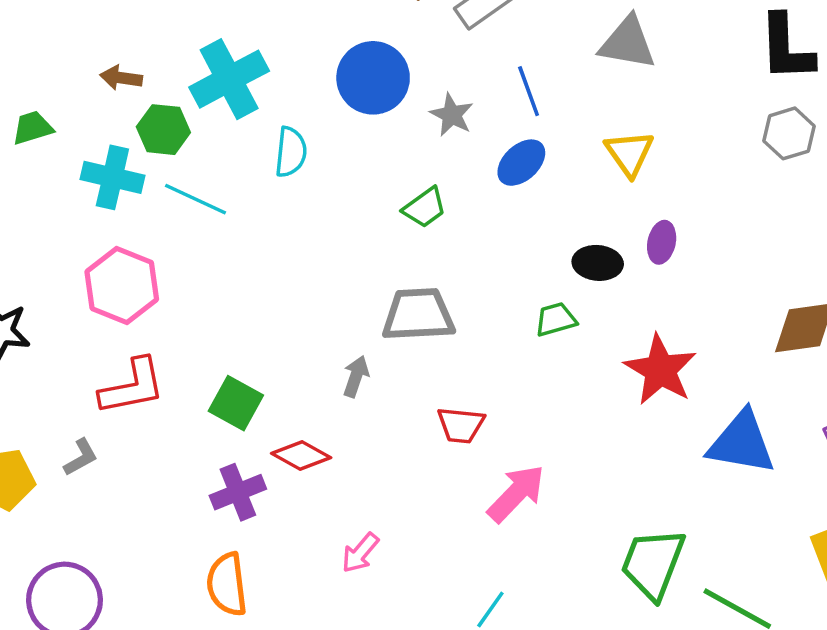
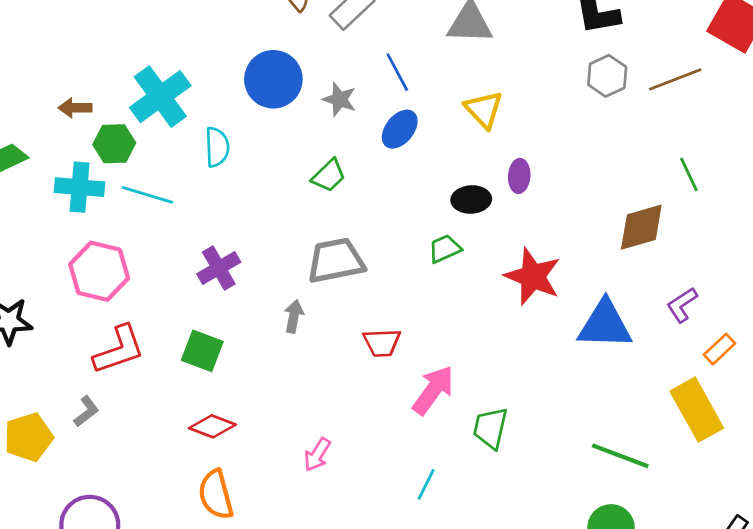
red diamond: (301, 455) -> (212, 426), moved
purple cross: (238, 492) -> (219, 268), moved
green trapezoid: (653, 564) -> (490, 428), moved, size x0.7

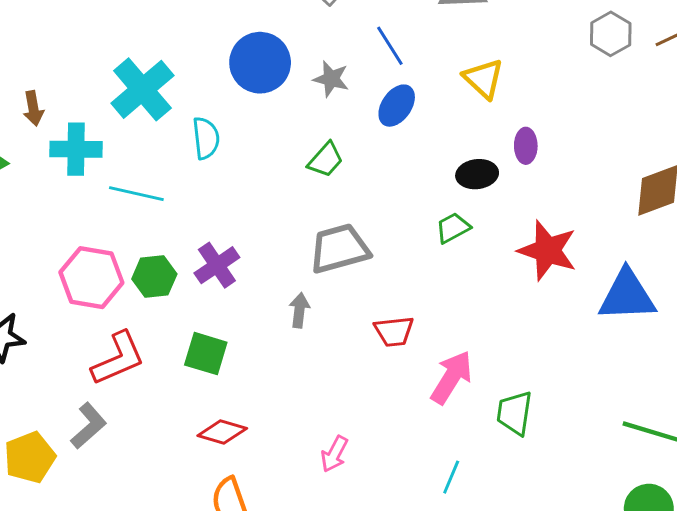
brown arrow: (75, 108) -> (33, 108), moved, turned -96
green hexagon: (114, 144) -> (154, 276), moved
cyan cross: (80, 187) -> (76, 149), moved
gray L-shape: (86, 411) -> (89, 426), size x1.4

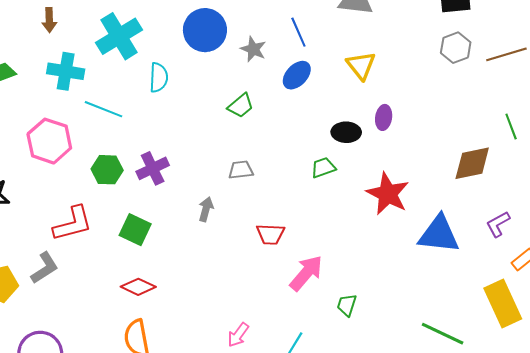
brown arrow: (33, 108) -> (49, 20), moved
gray trapezoid: (339, 249) -> (241, 170), size x0.6
pink hexagon: (91, 278) -> (49, 141), moved
green trapezoid: (515, 413) -> (347, 305), size x0.7
pink arrow: (334, 454) -> (238, 335), moved

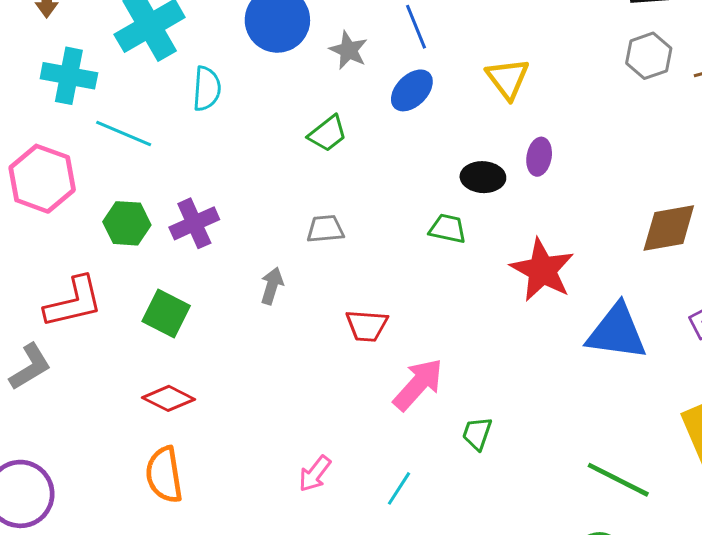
green trapezoid: (323, 168) -> (448, 229), turned 30

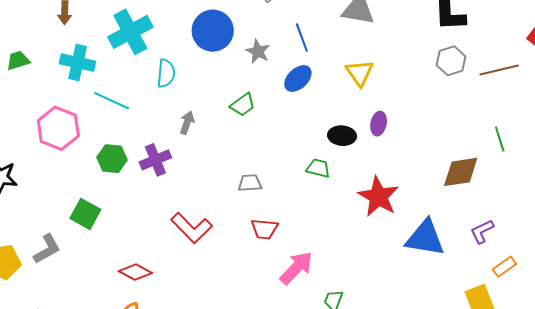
gray trapezoid: (325, 229) -> (250, 183), moved
gray arrow: (272, 286) -> (187, 123), moved
red L-shape: (74, 302) -> (192, 228), moved, turned 57
green square: (166, 313) -> (85, 214), moved

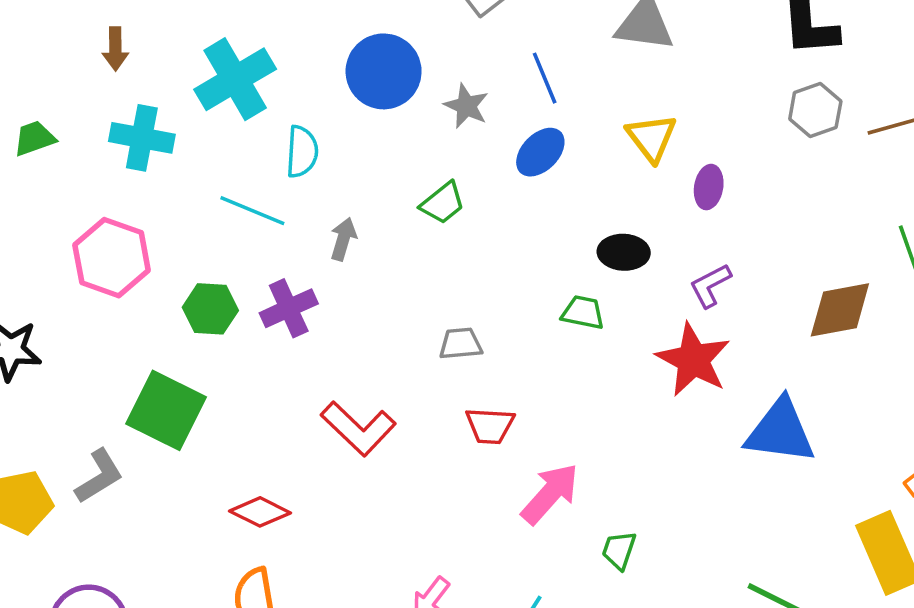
cyan line: (112, 101) -> (252, 211), moved
purple ellipse: (379, 124) -> (709, 187), moved
green square: (85, 214) -> (166, 410), size x1.4
purple L-shape: (482, 231) -> (710, 286), moved

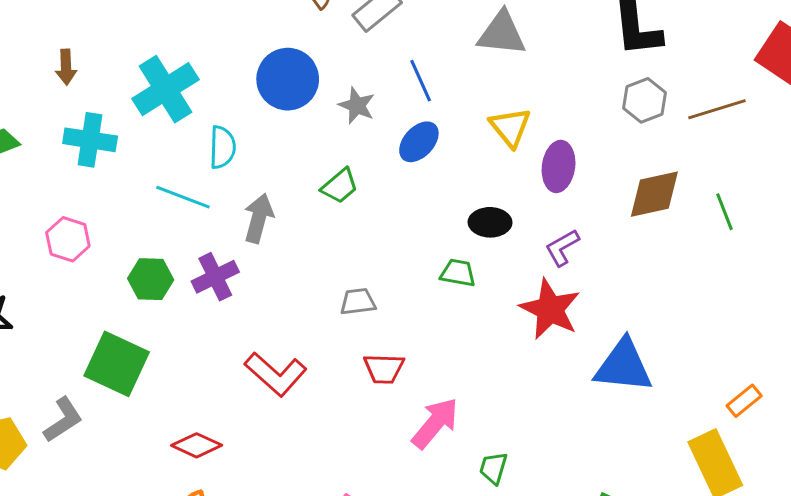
purple ellipse: (709, 187) -> (559, 166), size x1.4
gray arrow: (343, 239) -> (259, 218), size x1.4
pink hexagon: (112, 258) -> (68, 239), size x0.7
brown diamond: (840, 310) -> (654, 194), moved

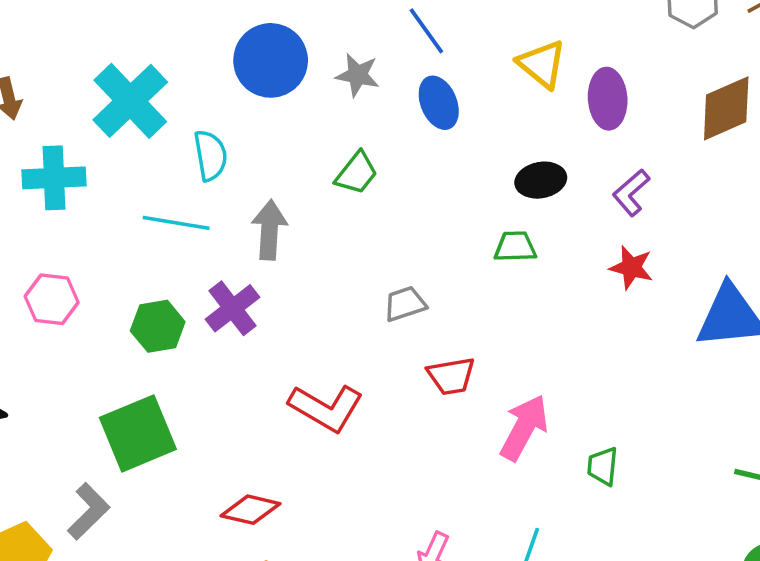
blue ellipse: (419, 142) -> (439, 103), turned -54
red star: (550, 309) -> (631, 267), size x0.6
green square: (117, 364) -> (138, 433), turned -36

